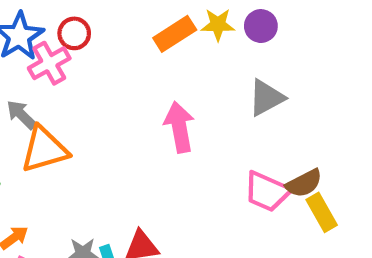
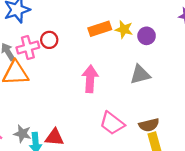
red circle: (74, 33) -> (49, 40), moved
pink cross: (49, 63) -> (28, 47), moved
pink trapezoid: (267, 192) -> (112, 123), moved

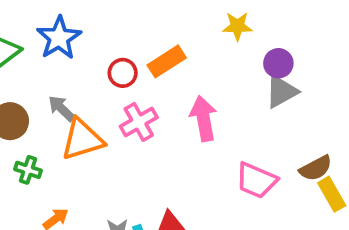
orange rectangle: (100, 29) -> (167, 61), moved
purple circle: (147, 36) -> (278, 63), moved
pink cross: (28, 47) -> (139, 122), moved

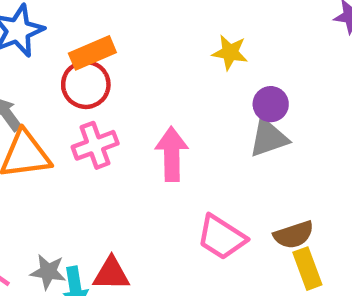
orange rectangle: (167, 61) -> (92, 53), moved
red circle: (123, 73) -> (86, 85), size x1.4

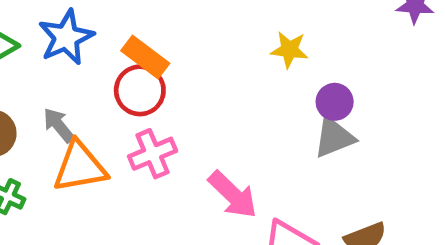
orange rectangle: (92, 53) -> (145, 57), turned 63
pink arrow: (172, 154) -> (233, 195), moved, turned 138

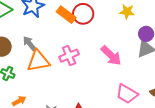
red circle: (140, 90) -> (83, 14), moved
pink arrow: (233, 195) -> (111, 56), moved

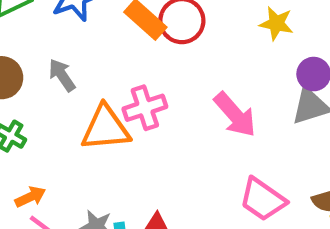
orange triangle: (38, 61) -> (106, 128), moved

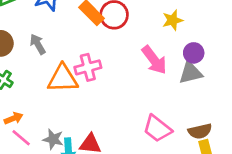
yellow star: (276, 23) -> (173, 20), turned -30
pink arrow: (235, 115) -> (154, 60), moved

